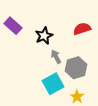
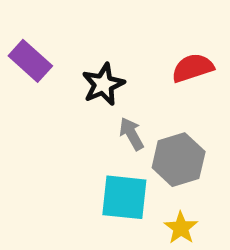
cyan square: (53, 84) -> (124, 197), turned 35

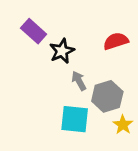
purple rectangle: (30, 61) -> (34, 31), moved
yellow star: (181, 228) -> (123, 125), moved

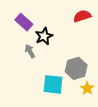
red semicircle: (116, 41) -> (82, 16), moved
gray arrow: (79, 81) -> (30, 51), moved

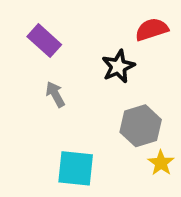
black star: (44, 36) -> (118, 66), moved
cyan square: (53, 84) -> (76, 168), moved

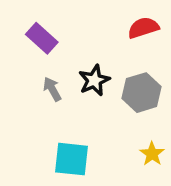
black star: (118, 66) -> (94, 80), moved
gray hexagon: (141, 126) -> (142, 93), moved

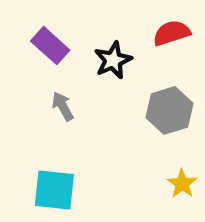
black star: (94, 80) -> (113, 60), moved
cyan square: (71, 159) -> (54, 190), moved

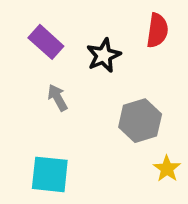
red semicircle: (172, 33) -> (157, 30), turned 116
gray hexagon: (169, 110) -> (140, 121), moved

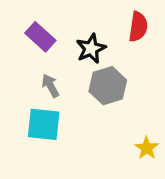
gray hexagon: (140, 121) -> (108, 86), moved
cyan square: (50, 174) -> (44, 124), moved

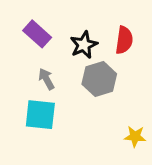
red semicircle: (138, 27) -> (124, 40), moved
yellow star: (147, 148) -> (135, 136), turned -30

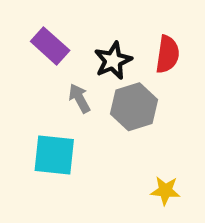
gray arrow: (46, 79) -> (79, 98), moved
yellow star: (135, 136) -> (165, 191), moved

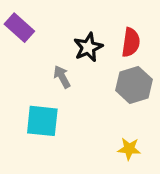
purple rectangle: (50, 46) -> (19, 28), moved
gray hexagon: (134, 107) -> (134, 85), moved

